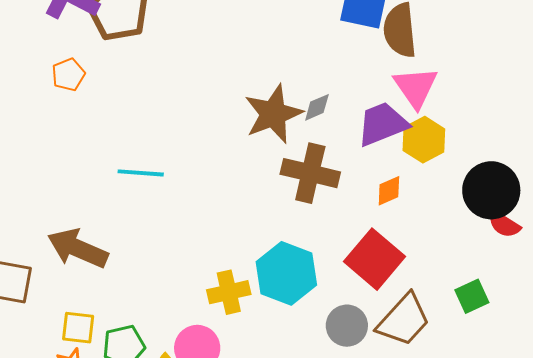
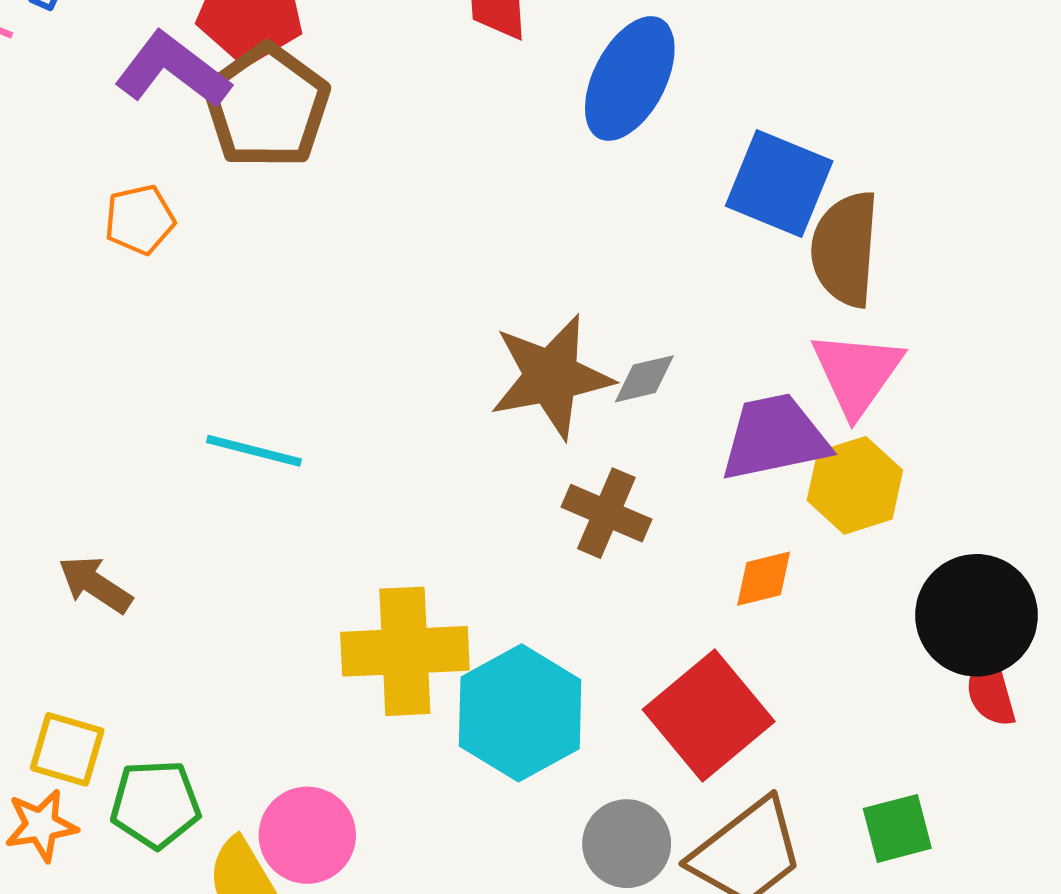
brown cross: (310, 173) -> (606, 513), size x0.7
red semicircle: (504, 224) -> (991, 691), turned 32
brown arrow: (78, 248) -> (95, 584), size x0.6
yellow cross: (229, 292) -> (405, 651), moved, size x1.4

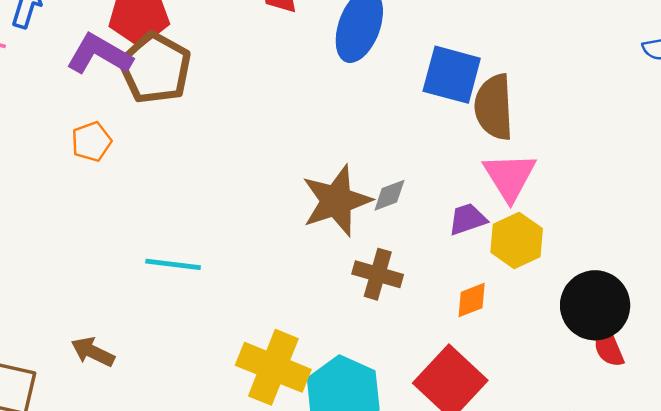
purple trapezoid: (775, 438) -> (468, 219), size x0.6
yellow cross: (405, 651) -> (273, 367), turned 32

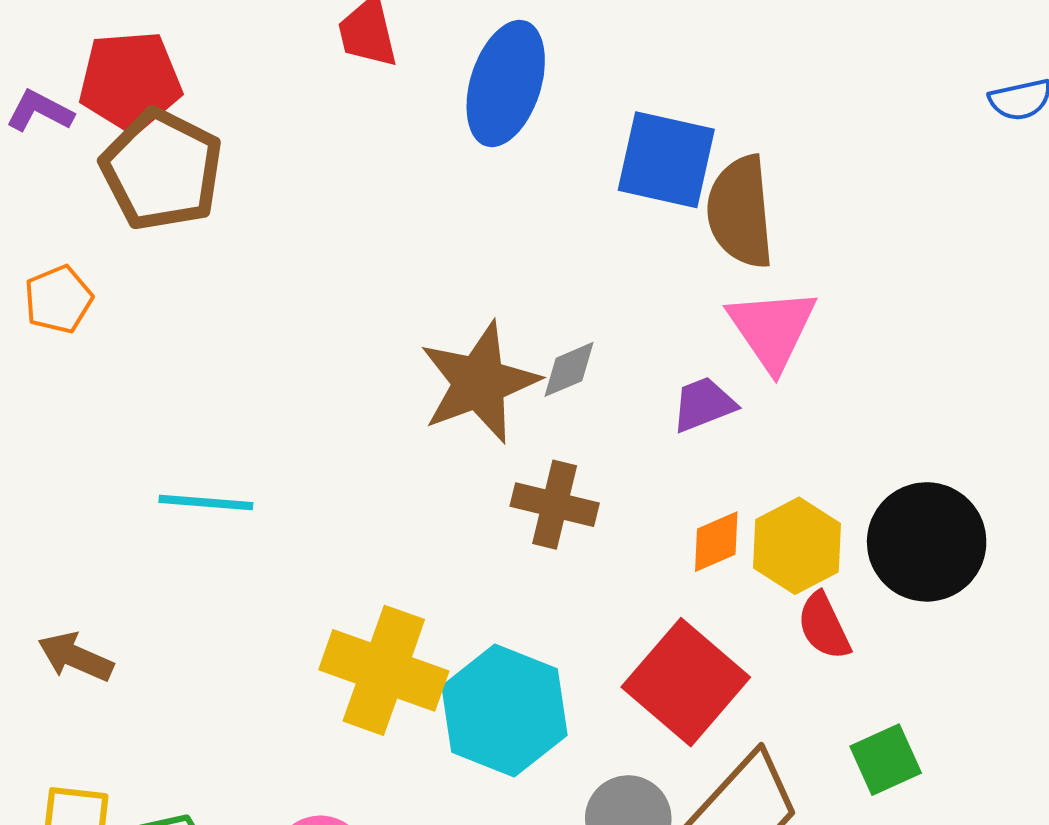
purple L-shape: (99, 54) -> (40, 111), moved, size x0.6
yellow hexagon: (517, 240) -> (797, 546), moved
red semicircle: (609, 347) -> (824, 626), moved

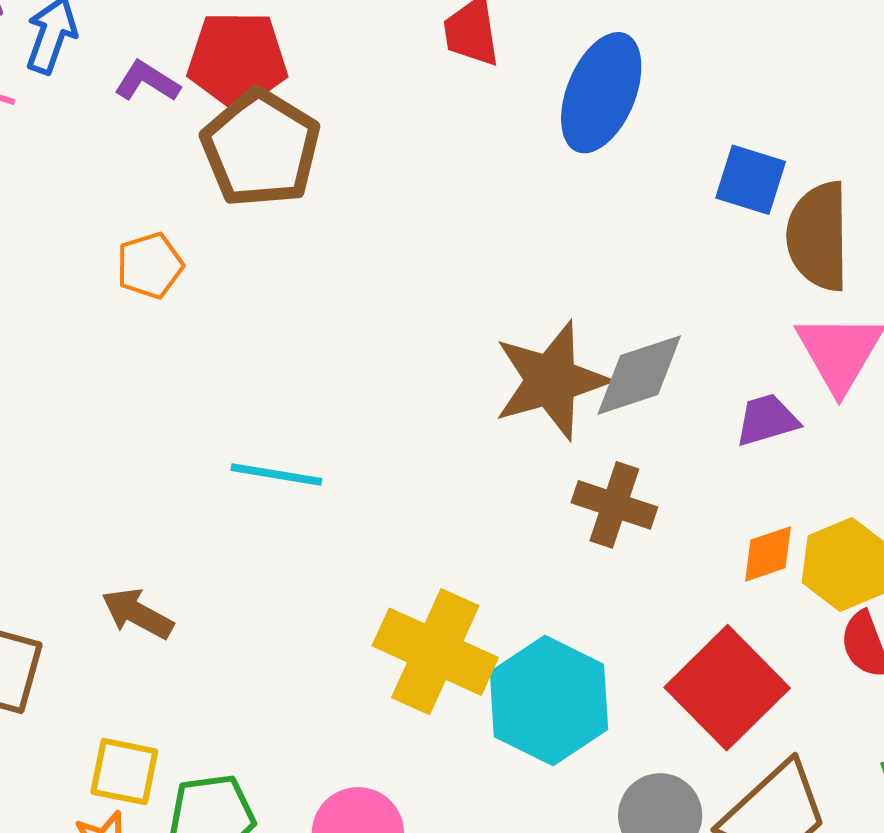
blue square: (666, 160) -> (751, 180), size x0.7
gray diamond: (569, 369) -> (639, 375), size x1.6

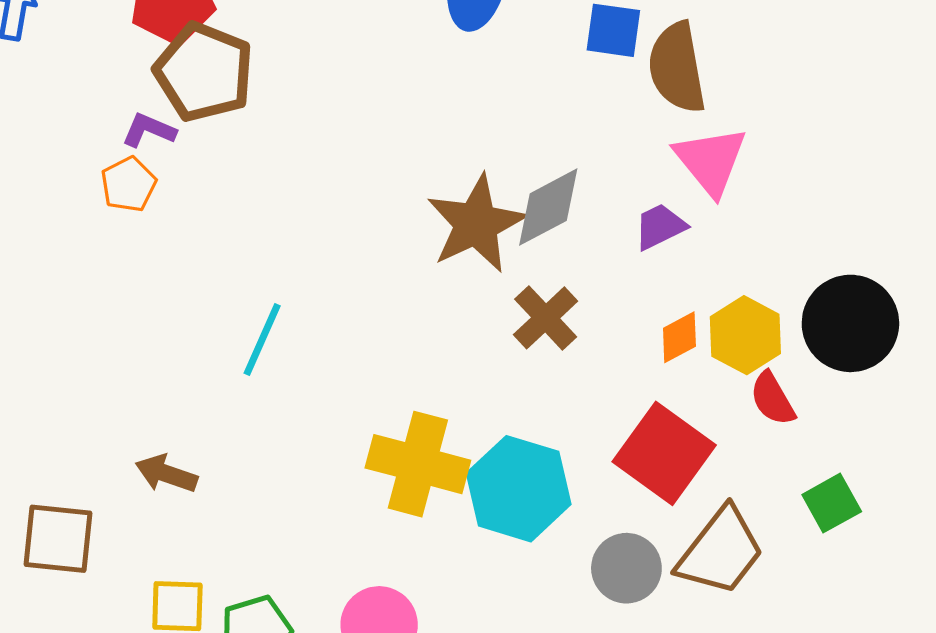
purple L-shape: (147, 82) -> (149, 130), moved
cyan line: (276, 475) -> (262, 340), turned -66
brown cross: (614, 505) -> (546, 318), turned 38

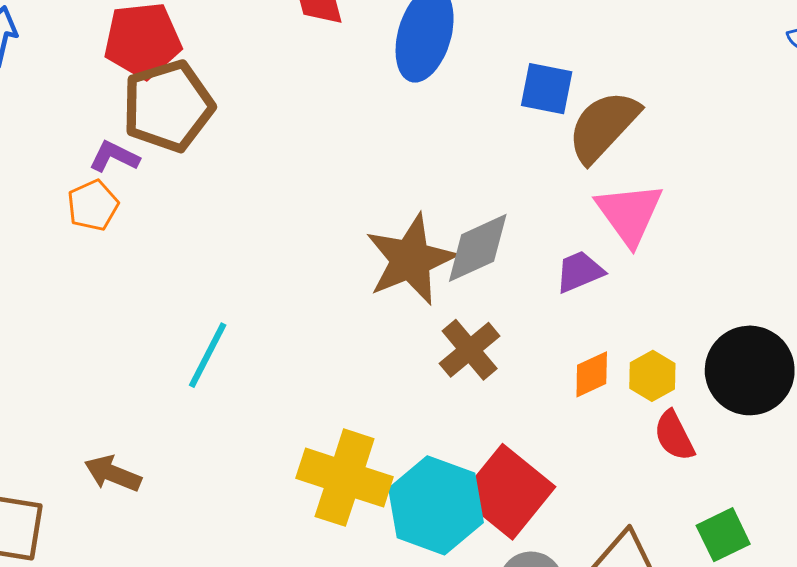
brown semicircle: (677, 68) -> (603, 126), turned 50
brown pentagon: (204, 72) -> (168, 106), turned 30
yellow hexagon: (745, 335) -> (652, 376), size x0.7
red square: (664, 453) -> (508, 492), moved

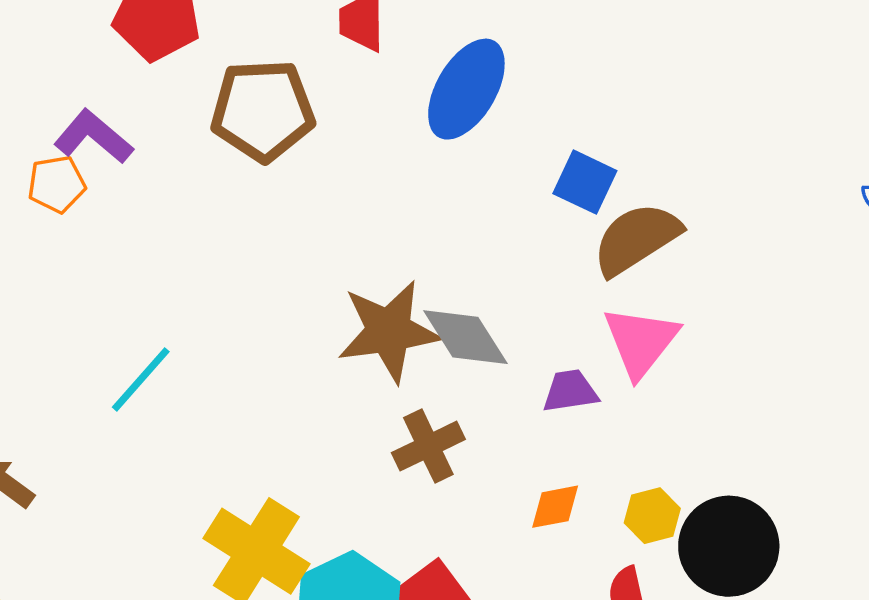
brown pentagon: (168, 106) -> (263, 110), moved
purple L-shape: (114, 157) -> (93, 137), size x1.4
gray diamond: (478, 248) -> (465, 337), turned 68
yellow hexagon: (652, 376) -> (652, 516), moved

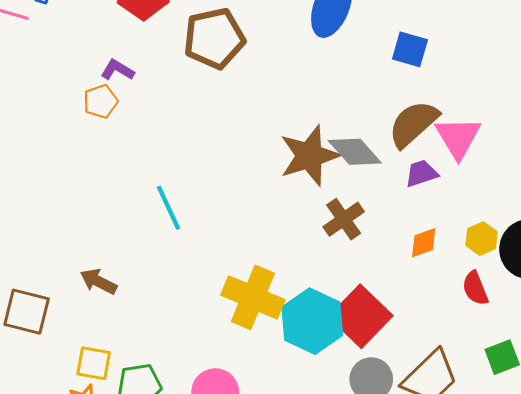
purple L-shape: (93, 137) -> (118, 70), size x0.7
brown semicircle: (636, 239) -> (413, 124), moved
cyan line: (141, 379) -> (169, 208), turned -57

